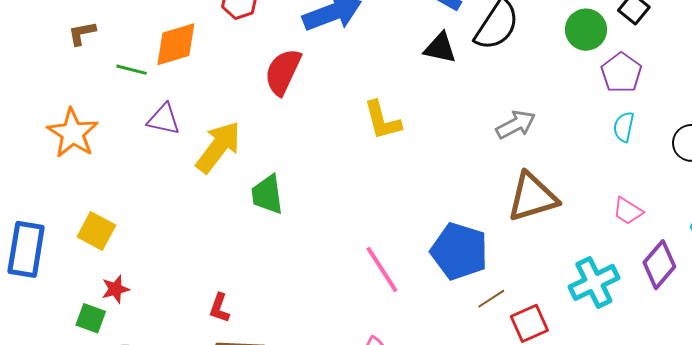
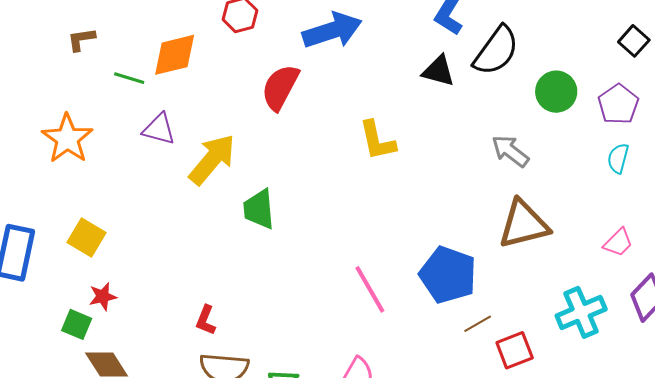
green circle: (586, 30) -> (556, 92), moved
gray arrow: (516, 125) -> (510, 151), turned -117
pink trapezoid: (628, 211) -> (618, 243), turned -80

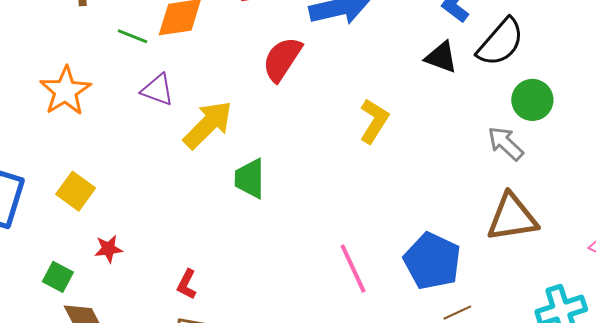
green circle: (556, 92) -> (532, 100), moved
yellow L-shape: (377, 141) -> (374, 121), turned -141
red star: (103, 297) -> (108, 249), moved

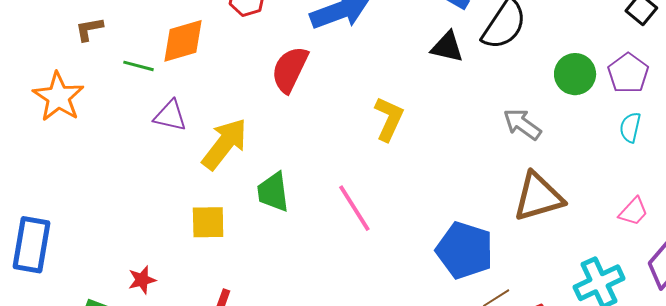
orange star: (65, 91) -> (58, 97), moved
green circle: (532, 100) -> (575, 74), moved
yellow square: (76, 191) -> (208, 222), moved, turned -30
pink line: (353, 269) -> (354, 208), moved

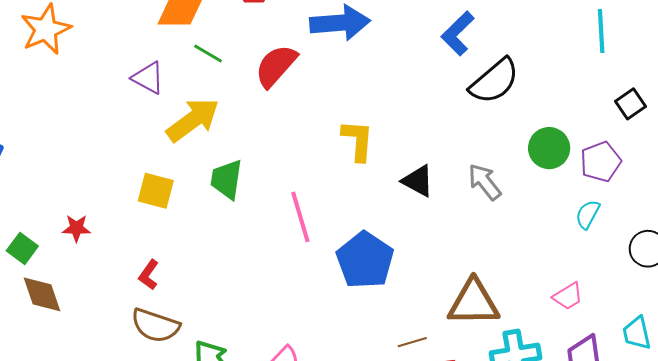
black triangle: (447, 47) -> (418, 181), moved
green line: (138, 66) -> (208, 53), moved
yellow L-shape: (389, 119) -> (358, 140), turned -36
brown triangle: (538, 197) -> (474, 303), moved
blue pentagon: (465, 250) -> (365, 260), moved

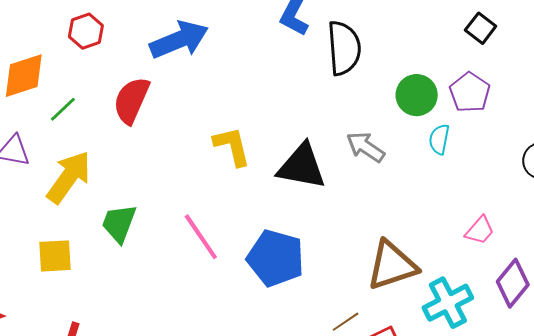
green line: (208, 53) -> (63, 109), turned -56
black semicircle: (494, 81) -> (344, 48), turned -36
green trapezoid: (227, 179) -> (119, 223), turned 30
black triangle: (418, 181) -> (302, 166), size x1.5
cyan semicircle: (588, 214) -> (439, 139), moved

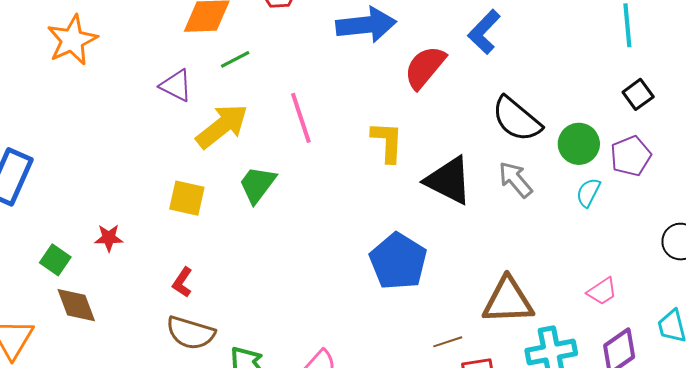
black square: (481, 28) -> (638, 94), moved
black semicircle: (344, 48) -> (517, 119), moved, turned 118
red semicircle: (131, 100) -> (425, 67), moved
pink line: (201, 237) -> (301, 118), moved

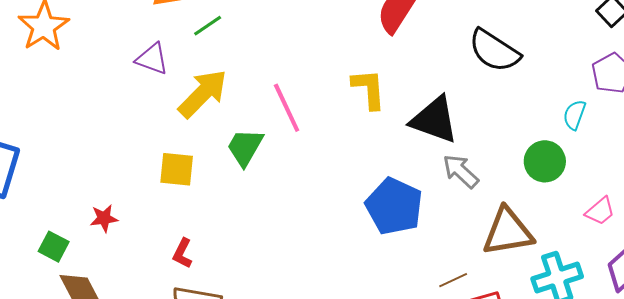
pink line: (301, 118) -> (287, 108), moved
green circle: (579, 144) -> (545, 161), moved
gray arrow: (515, 180) -> (461, 171), moved

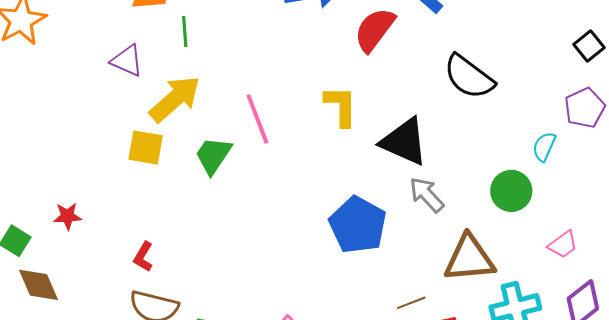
green line: (208, 26) -> (185, 31), turned -64
yellow square: (177, 169) -> (146, 148), moved

